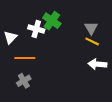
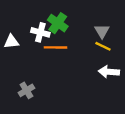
white triangle: (10, 37) -> (11, 42), turned 40
orange line: (25, 58) -> (55, 47), moved

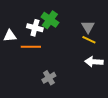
orange line: (55, 47) -> (31, 47), moved
gray cross: (26, 90) -> (49, 78), moved

